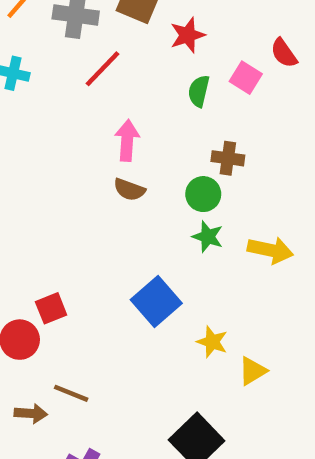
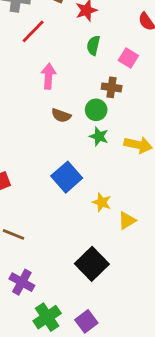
pink square: (246, 78) -> (128, 58), moved
brown semicircle: (129, 190) -> (61, 115), moved

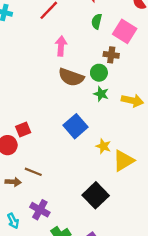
pink square: (128, 58) -> (125, 31), size x1.5
brown semicircle: (61, 115) -> (71, 77), size x1.6
yellow triangle: (127, 220) -> (123, 161), size x1.5

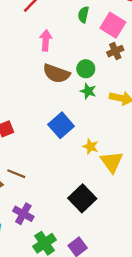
brown cross: (111, 55) -> (115, 51), moved, turned -32
yellow triangle: (123, 161) -> (112, 162), turned -35

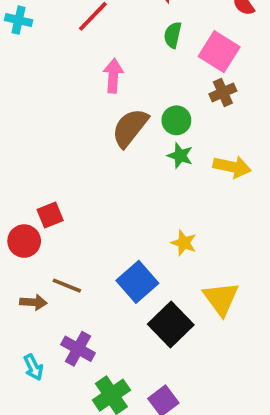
brown semicircle: (56, 73) -> (130, 128), turned 108
blue square: (61, 125) -> (137, 282), moved
yellow triangle: (112, 162) -> (221, 299), moved

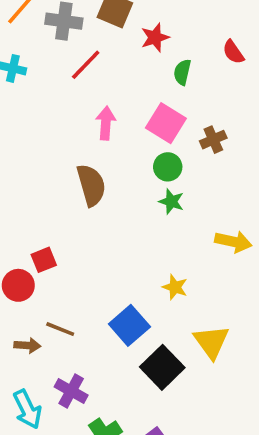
green semicircle: (173, 35) -> (182, 72), moved
pink square: (219, 52) -> (166, 123), moved
brown semicircle: (130, 128) -> (91, 185), moved, turned 126
yellow arrow: (232, 167) -> (233, 242), moved
cyan arrow: (33, 367) -> (27, 409), size x1.5

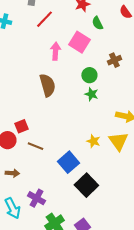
green semicircle: (182, 72) -> (97, 23), turned -40
pink square: (166, 123) -> (79, 42), moved
brown line: (60, 329) -> (35, 146), moved
yellow triangle: (211, 342) -> (118, 141), moved

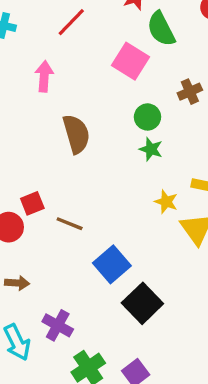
green semicircle: (97, 23) -> (161, 29), size x1.5
pink arrow: (55, 51) -> (44, 76), moved
yellow star: (93, 141) -> (166, 202), moved
brown line: (35, 146) -> (70, 224), moved

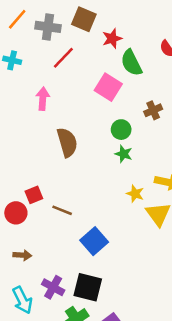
black square: (142, 303) -> (88, 287), moved, turned -32

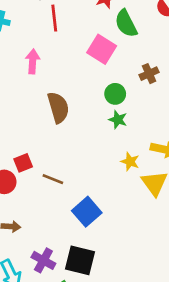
red line: (63, 58) -> (54, 18), turned -50

